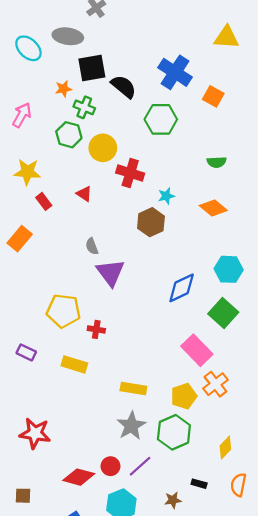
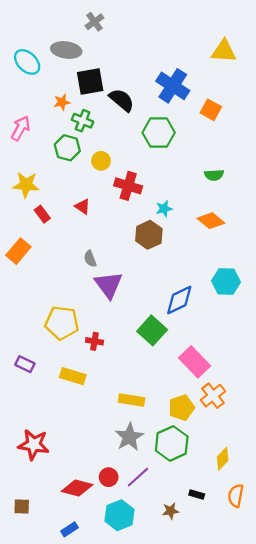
yellow circle: (103, 148) -> (101, 161), size x0.7
green square: (223, 313) -> (152, 330), moved

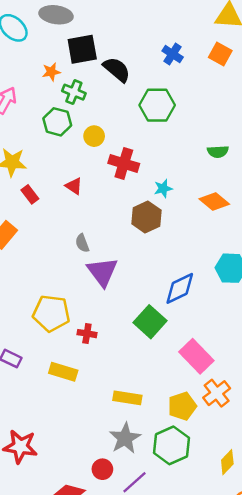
blue cross: (173, 86) -> (173, 54), size x0.6
orange square: (211, 110) -> (220, 54), moved
red circle: (109, 477) -> (102, 469), moved

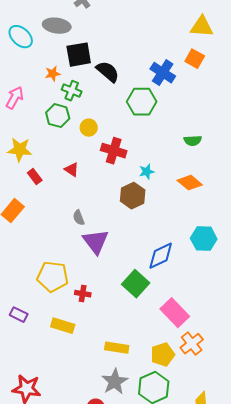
blue cross: (173, 54) -> (163, 73), moved, size x1.4

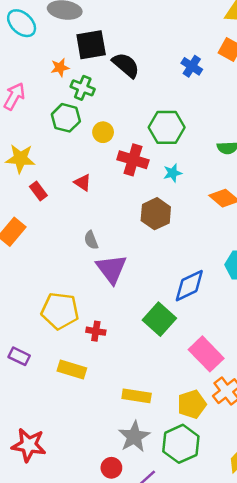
blue cross: (163, 73) -> (192, 66), size x0.7
green hexagon: (142, 102) -> (167, 127), moved
cyan star: (147, 172) -> (173, 173), moved

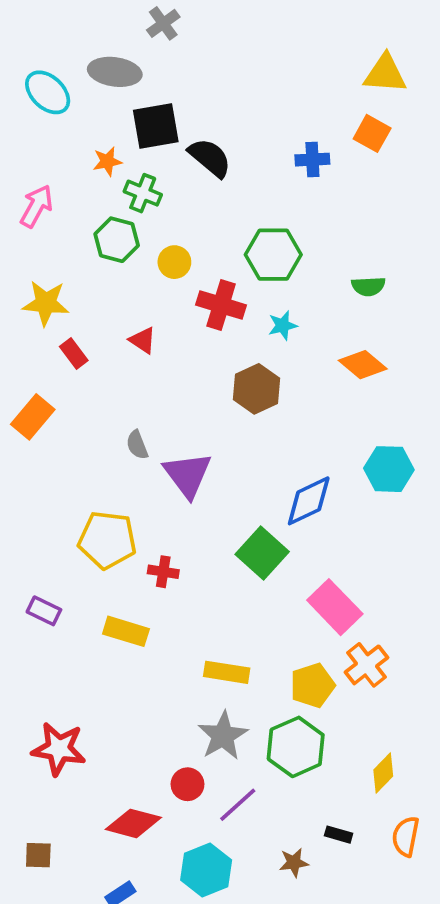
blue cross: (192, 66) -> (312, 160), turned -36
gray semicircle: (91, 240) -> (137, 445), moved

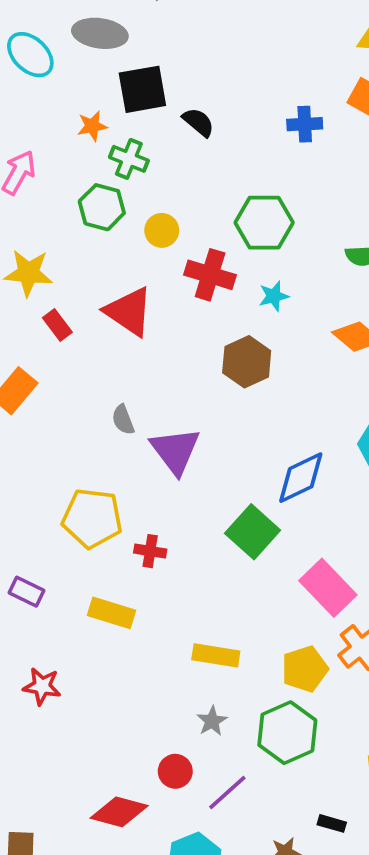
black semicircle: (210, 158) -> (198, 122), size x0.7
red triangle: (143, 340) -> (129, 312), size x1.8
gray star: (223, 736) -> (212, 721), size x0.6
red star: (59, 749) -> (42, 686), moved, size x0.7

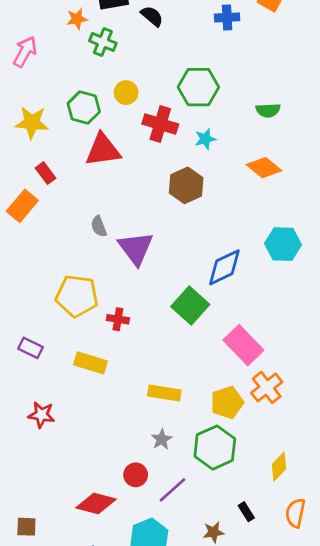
green hexagon: (102, 207) -> (84, 108), moved
red triangle: (129, 312) -> (103, 150), turned -42
red rectangle: (57, 325) -> (46, 173), moved
black rectangle: (332, 823) -> (246, 512), turned 42

